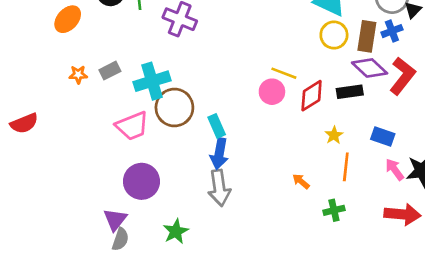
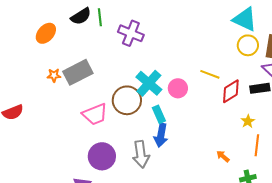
gray rectangle: (110, 71) -> (78, 72), size x1.8
cyan cross: (152, 81) -> (149, 83), moved, turned -32
pink circle: (272, 92) -> (178, 88), moved
gray arrow: (219, 188) -> (141, 154), moved

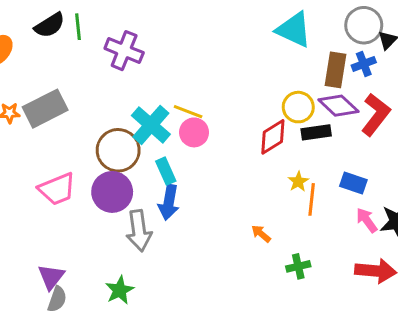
yellow circle: (248, 45) -> (298, 107), moved
yellow line: (210, 74) -> (188, 112), moved
pink trapezoid: (95, 114) -> (57, 189), moved
orange line: (257, 145) -> (312, 199), moved
purple circle: (102, 156) -> (112, 192), moved

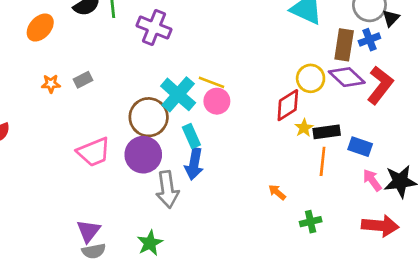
gray rectangle: (45, 109) -> (83, 80), size x0.5
black rectangle: (316, 132) -> (327, 132), moved
yellow star: (298, 182) -> (304, 128), moved
gray semicircle: (57, 299) -> (94, 251), turned 60

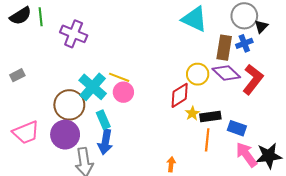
pink arrow: (372, 180) -> (246, 155), size x1.4
orange arrow: (277, 192) -> (171, 164), turned 56

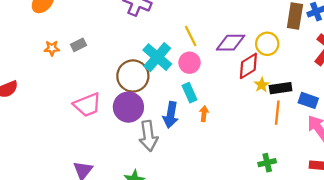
purple diamond: (226, 73) -> (231, 43), moved, turned -44
yellow line: (119, 77) -> (191, 36), moved, turned 42
cyan rectangle: (103, 120) -> (189, 93), moved
orange arrow: (171, 164) -> (204, 114), moved

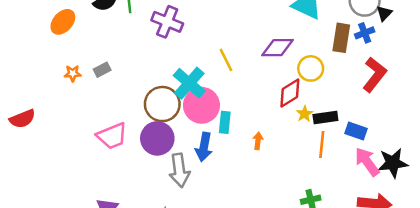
purple diamond: (231, 43) -> (278, 48), moved
pink circle: (189, 63) -> (201, 105), moved, size x1.5
cyan rectangle: (189, 93) -> (225, 122), turned 30
orange arrow: (204, 114) -> (258, 141), moved

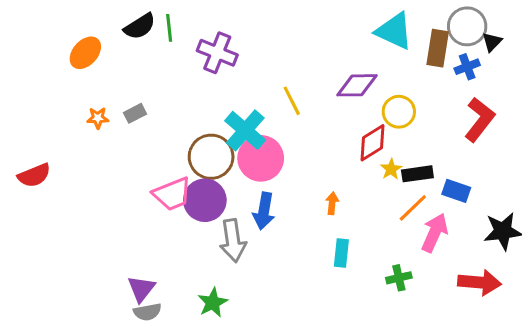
brown rectangle: (341, 38) -> (438, 48), moved
cyan rectangle: (225, 122) -> (341, 253), moved
pink trapezoid: (112, 136) -> (172, 194), moved
orange line: (322, 145) -> (413, 208), turned 40
pink arrow: (367, 162) -> (435, 233), moved, turned 60

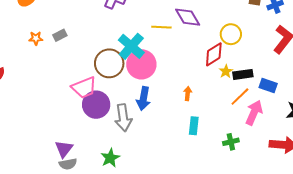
purple diamond: (357, 85) -> (188, 17), moved, turned 60
yellow line: (292, 101) -> (161, 27), turned -60
purple circle: (205, 200) -> (96, 105), moved

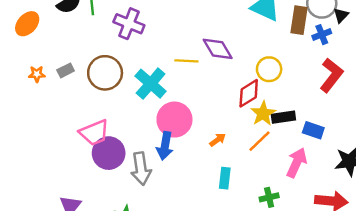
brown circle: (109, 63) -> (105, 73), moved
pink circle: (141, 64) -> (174, 120), moved
yellow star: (226, 71) -> (263, 114), size x1.5
orange arrow: (188, 94) -> (218, 140), turned 48
orange line: (240, 97) -> (259, 141), moved

